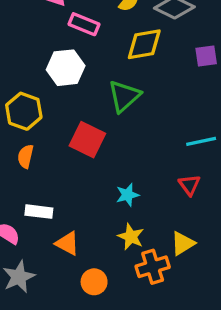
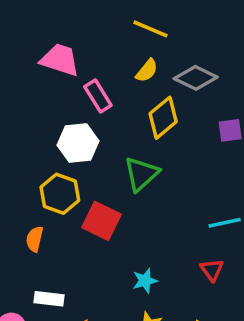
pink rectangle: (84, 24) -> (98, 96), turned 36
yellow diamond: (144, 44) -> (163, 118), turned -30
yellow hexagon: (24, 111) -> (60, 194), moved

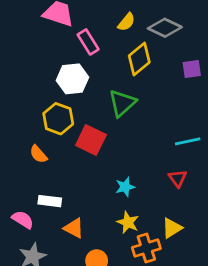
orange semicircle: (35, 239) -> (38, 154), turned -54

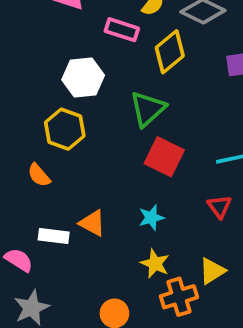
pink rectangle: (88, 42) -> (122, 30), moved, turned -40
red square: (91, 140) -> (164, 157), moved
orange triangle: (74, 228) -> (92, 223), moved

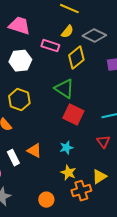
white hexagon: (83, 78) -> (20, 61), moved
green triangle: (148, 109) -> (64, 89), turned -45
white rectangle: (54, 236) -> (13, 158), turned 56

